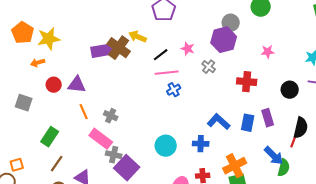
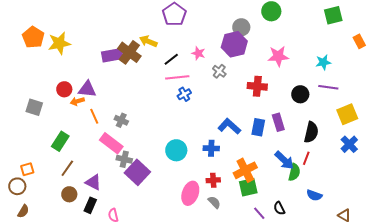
pink star: (268, 52) -> (278, 56), size x1.5
orange arrow: (38, 63) -> (77, 101), moved
red line: (294, 141) -> (306, 158), moved

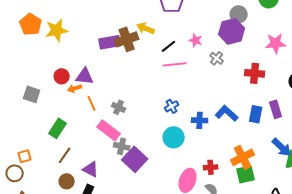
brown cross: (129, 52) -> (127, 39), turned 35
blue cross: (184, 94) -> (172, 106), moved
blue cross: (211, 148) -> (200, 120), moved

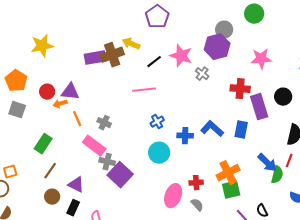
orange pentagon: (31, 24) -> (16, 81), moved
pink star: (196, 40) -> (181, 56), size x1.6
pink line: (175, 64) -> (144, 90), moved
purple rectangle: (276, 109) -> (259, 107), moved, size x1.4

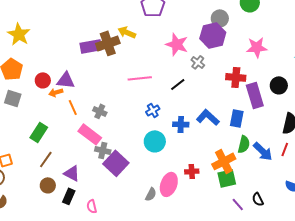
yellow star: (42, 46) -> (19, 34), moved, turned -30
black line: (154, 62) -> (178, 84), moved
green semicircle: (277, 175) -> (244, 144), moved
gray semicircle: (197, 205) -> (151, 194), moved, turned 72

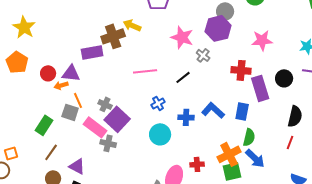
purple rectangle: (91, 46) -> (92, 52), moved
gray square: (13, 98) -> (70, 112), moved
blue arrow: (263, 151) -> (255, 158), moved
purple square: (116, 163) -> (117, 119), moved

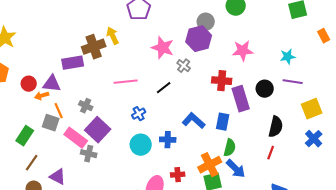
yellow arrow: (132, 25) -> (113, 36), turned 42
gray cross: (105, 104) -> (86, 106), moved
blue cross: (186, 117) -> (168, 140), moved

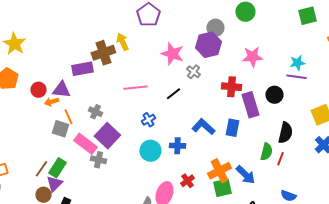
purple line: (293, 82) -> (296, 77), moved
green rectangle: (25, 136) -> (57, 168), moved
green semicircle: (230, 148) -> (266, 152), moved
red cross: (178, 175) -> (187, 181), turned -32
purple triangle: (58, 177) -> (54, 184), moved, turned 48

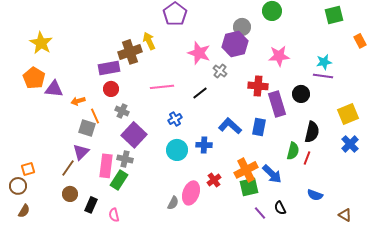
red circle: (38, 90) -> (111, 89), moved
purple triangle: (61, 90) -> (54, 89), moved
pink rectangle: (85, 144) -> (106, 166), moved, turned 60
green rectangle: (57, 168) -> (119, 180), moved
purple triangle: (54, 184) -> (81, 152), moved

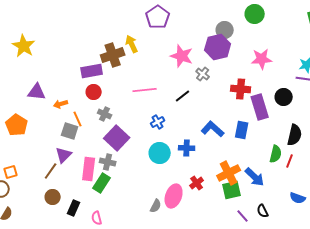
orange pentagon: (34, 78) -> (17, 125), moved

